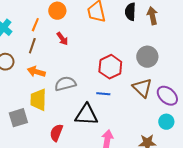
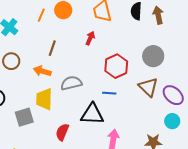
orange line: (35, 25) -> (41, 15), moved
red arrow: (62, 39) -> (90, 38), moved, turned -120
brown line: (32, 46) -> (52, 48), moved

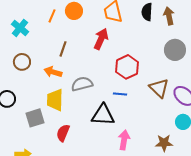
red arrow: (90, 38) -> (101, 39), size x1.5
gray circle: (153, 56) -> (175, 50), moved
red semicircle: (62, 132) -> (63, 133), moved

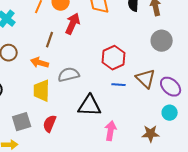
red arrow: (101, 39) -> (73, 24), moved
blue line: (120, 94) -> (119, 85), moved
gray square: (35, 118) -> (22, 122), moved

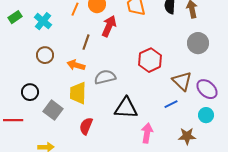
blue line: (119, 85) -> (171, 104), moved, turned -32
gray square: (22, 122) -> (53, 110), moved, turned -36

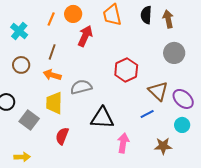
brown line: (86, 42) -> (52, 52), moved

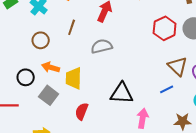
red hexagon: (126, 70) -> (165, 28), moved
orange arrow: (52, 75) -> (51, 67), moved
gray semicircle: (81, 87) -> (102, 46), moved

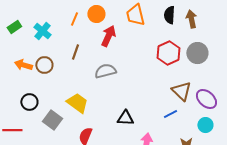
orange arrow: (51, 67) -> (23, 65), moved
yellow trapezoid: (74, 78) -> (77, 103), turned 125
black triangle: (122, 93) -> (125, 118), size x0.7

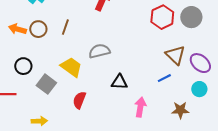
brown line: (75, 52) -> (65, 27), moved
gray semicircle: (105, 71) -> (99, 51), moved

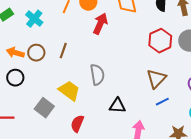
gray semicircle: (99, 51) -> (97, 75), turned 95
brown triangle: (175, 55) -> (156, 79), moved, turned 30
black circle: (23, 66) -> (15, 78), moved

